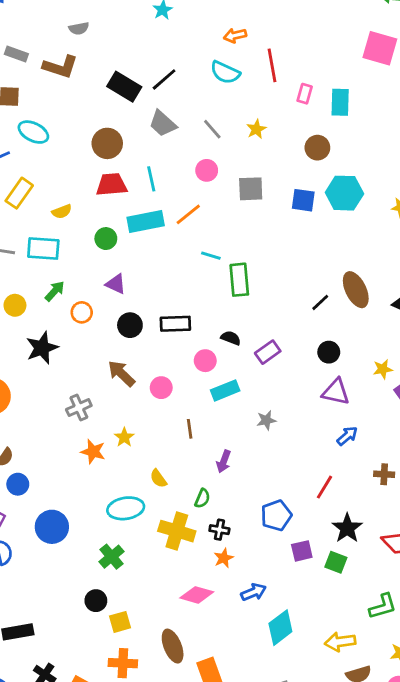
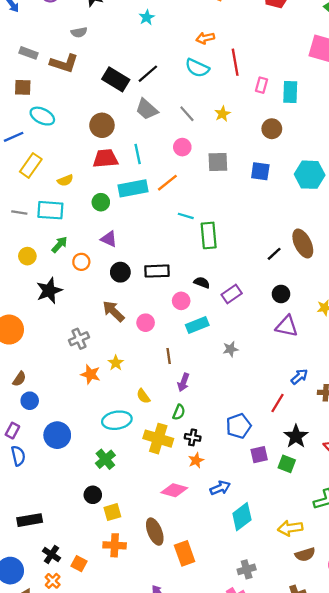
cyan hexagon: (344, 193) -> (310, 175), moved
blue arrow: (347, 436) -> (299, 377), moved
purple arrow: (224, 461) -> (183, 382), moved

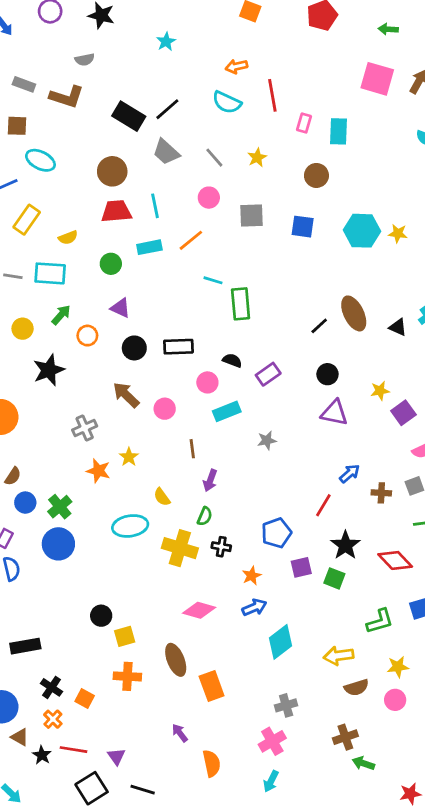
cyan rectangle: (133, 188) -> (149, 247), size x0.7
green cross: (105, 459) -> (60, 507), moved
orange star: (196, 460) -> (252, 576), moved

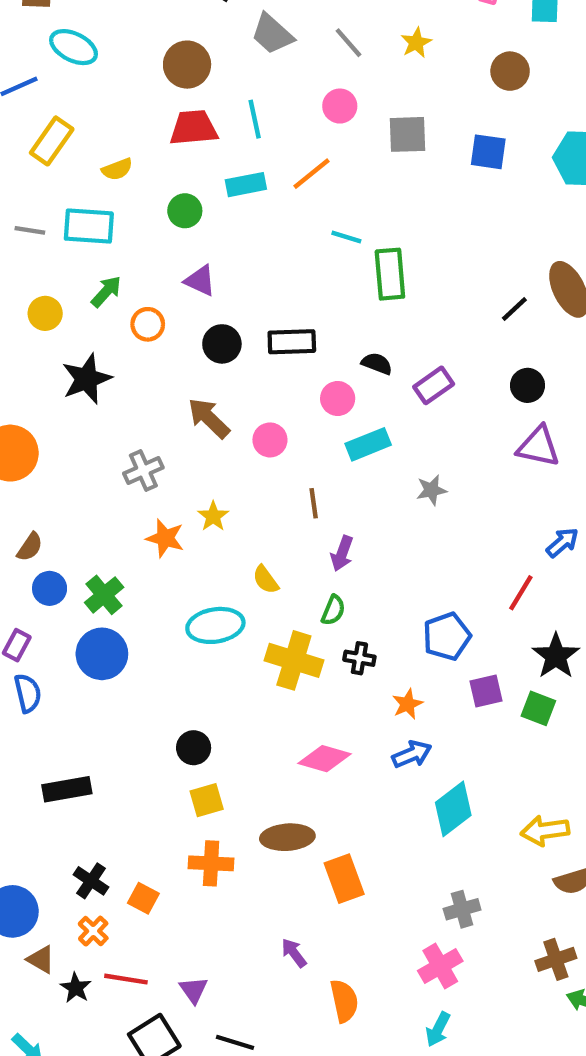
black circle: (101, 616) -> (194, 748), moved
black rectangle: (25, 646) -> (67, 789), moved
brown ellipse: (176, 660) -> (287, 837), turned -72

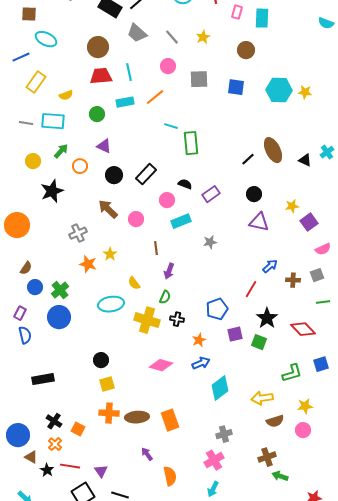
black rectangle: (292, 342) -> (146, 174), turned -45
brown ellipse: (287, 837) -> (137, 417), moved

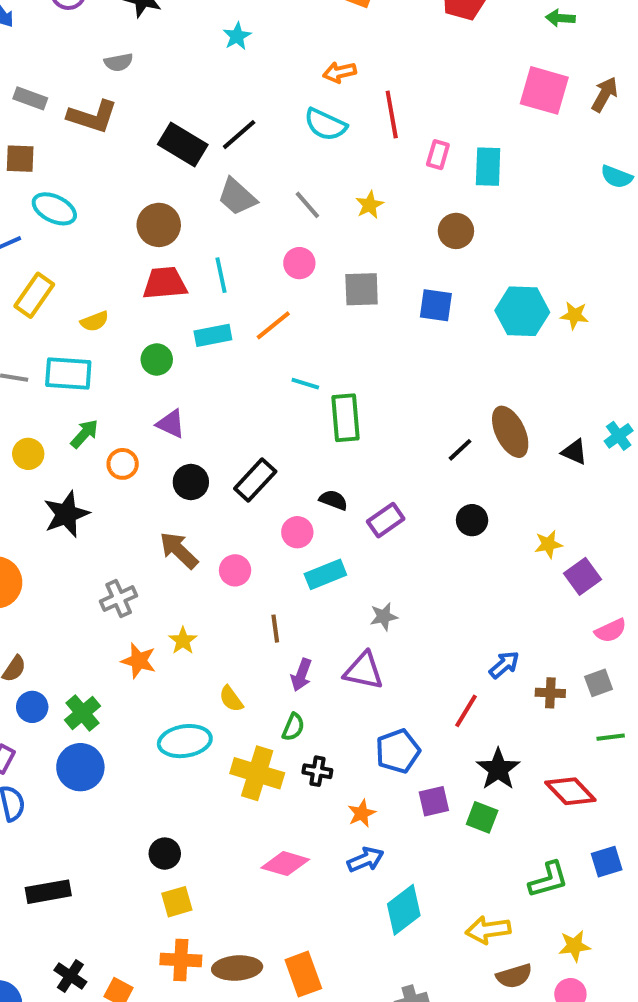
purple triangle: (259, 222) -> (364, 671), moved

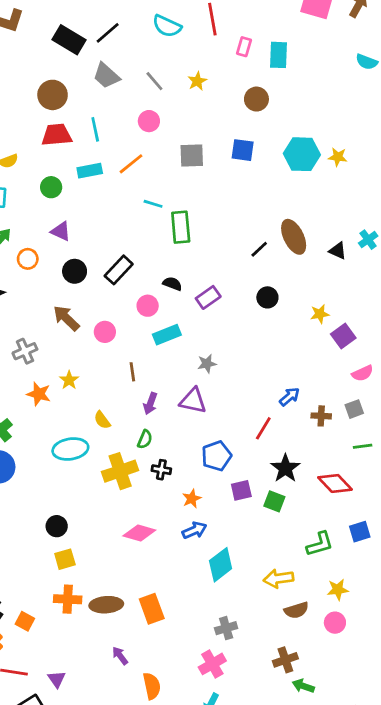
gray square: (362, 289) -> (192, 156), moved
yellow cross: (257, 773) -> (120, 471), turned -36

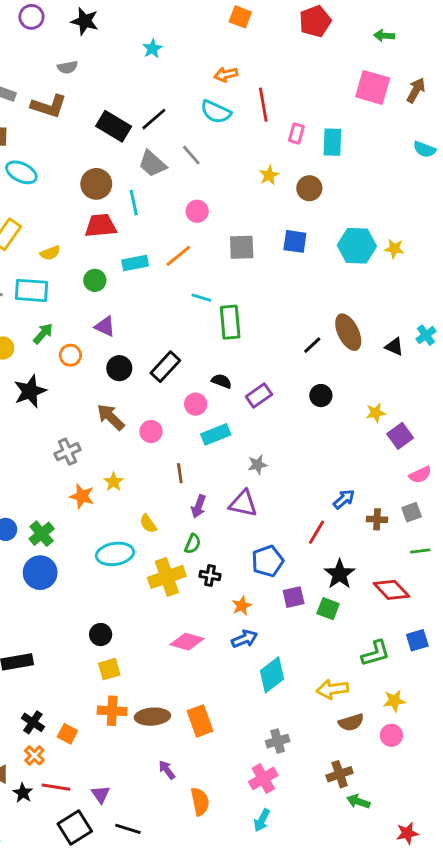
gray line: (154, 81) -> (191, 155), moved
yellow star: (197, 81) -> (269, 175), moved
cyan line: (95, 129) -> (134, 203), moved

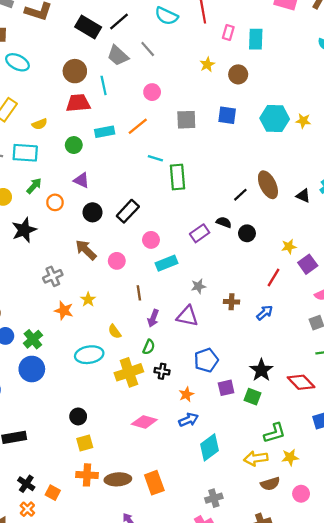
black semicircle: (222, 381) -> (224, 222), moved
brown cross: (377, 519) -> (232, 302), moved
red line: (317, 532) -> (273, 277), moved
green L-shape: (376, 653) -> (275, 433), moved
yellow star: (394, 701) -> (290, 457), moved

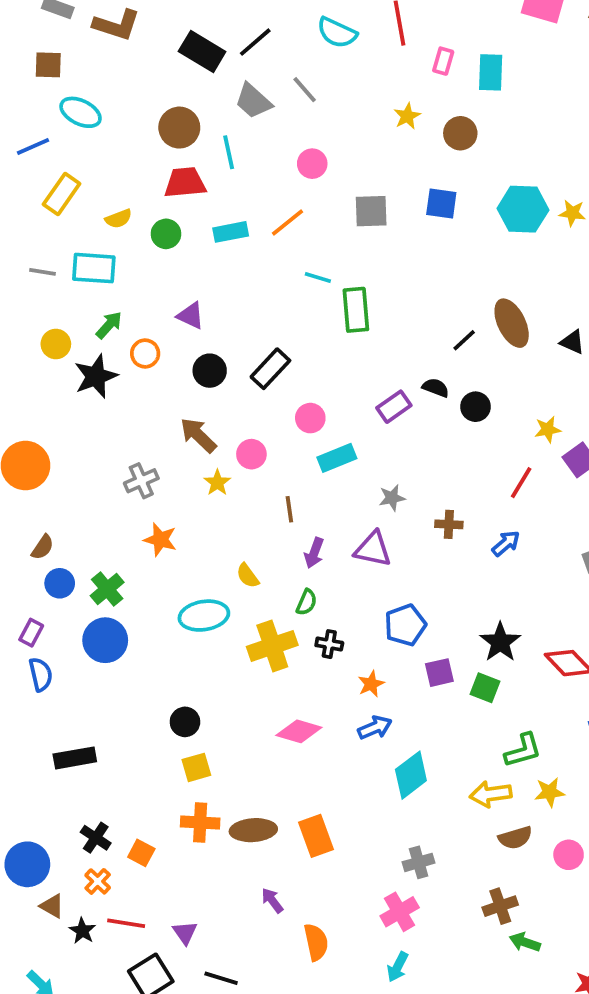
green circle: (74, 145) -> (166, 234), moved
black star: (24, 230) -> (96, 376), moved
yellow star: (88, 300) -> (217, 483), moved

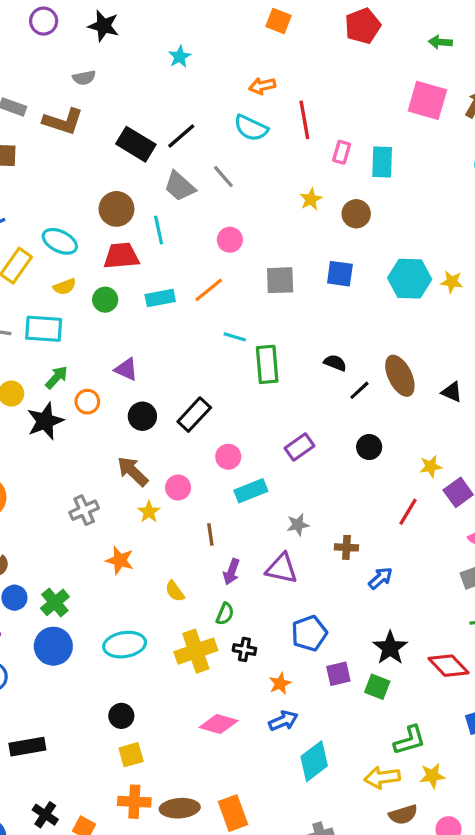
cyan ellipse: (81, 112) -> (60, 241), moved
black semicircle: (436, 388) -> (335, 363), moved
orange star: (160, 540) -> (120, 560), moved
blue arrow: (506, 543) -> (380, 578), moved
cyan ellipse: (204, 616) -> (125, 645), moved

